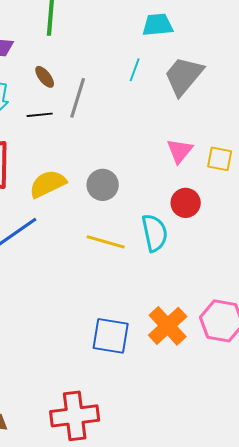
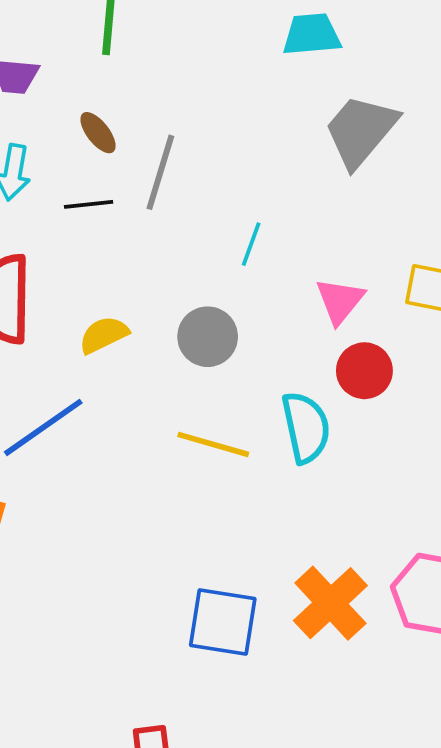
cyan line: (135, 70) -> (251, 244), moved
pink triangle: (180, 151) -> (340, 301), moved
yellow semicircle: (48, 184) -> (104, 335), size x0.7

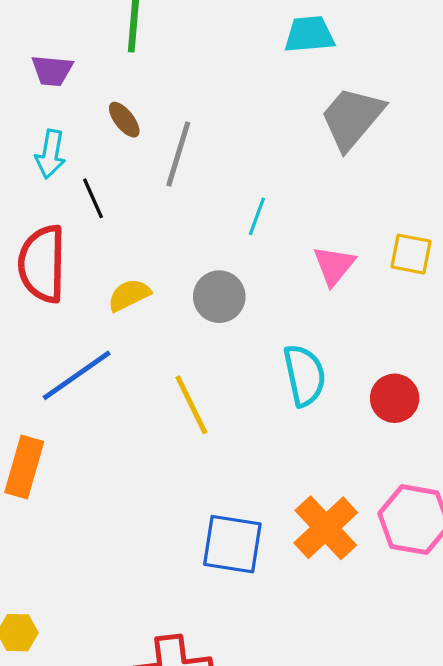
black line: (89, 204) -> (93, 198), moved, turned 72
red circle: (364, 371) -> (395, 398), moved
yellow line: (213, 444) -> (191, 405), moved, turned 48

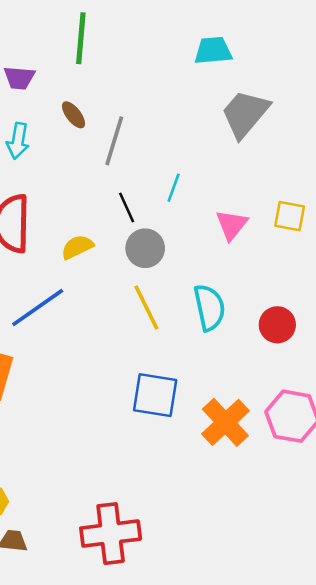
black line: (93, 198) -> (127, 207), moved
yellow line: (191, 405) -> (146, 308), moved
blue square: (232, 544) -> (155, 395), moved

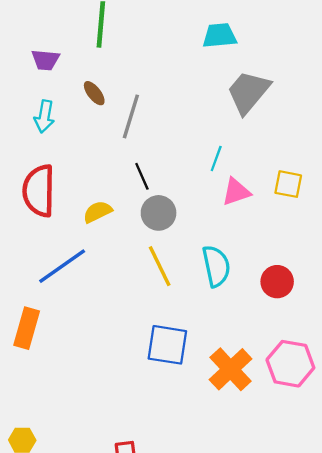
cyan line: (174, 188) -> (216, 159), moved
pink triangle: (232, 225) -> (236, 192), turned 32

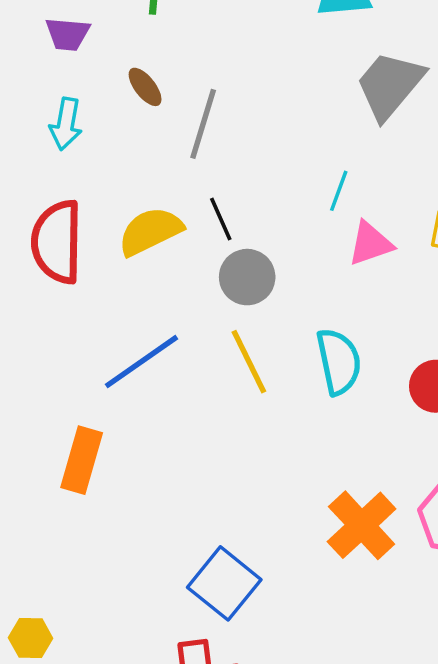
yellow semicircle: (98, 212) -> (150, 231), moved, size x1.4
blue line: (62, 266) -> (142, 362), moved
orange rectangle: (27, 328) -> (82, 460), moved
blue square: (167, 345) -> (224, 583), moved, turned 30

